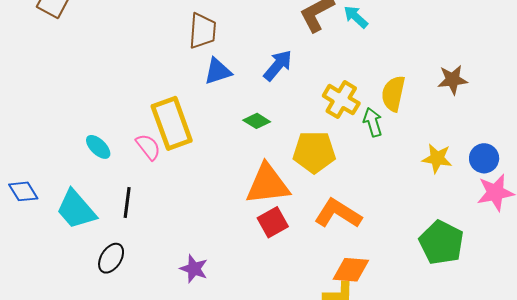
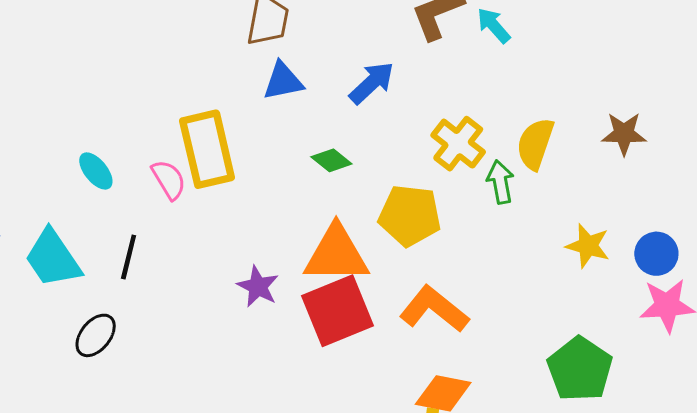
red square: (273, 222) -> (337, 311), size x1.6
purple star: (194, 269) -> (258, 287), moved

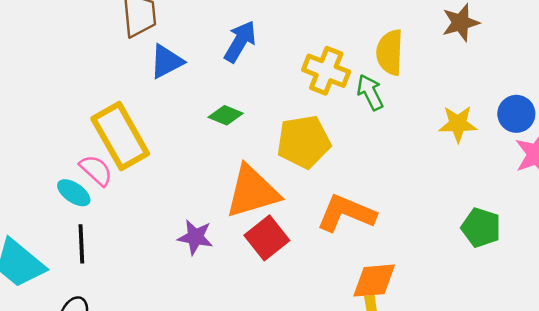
cyan ellipse: (96, 171) -> (74, 193), moved
red square: (337, 311) -> (267, 238), size x0.7
green pentagon: (580, 369) -> (481, 228), size x0.7

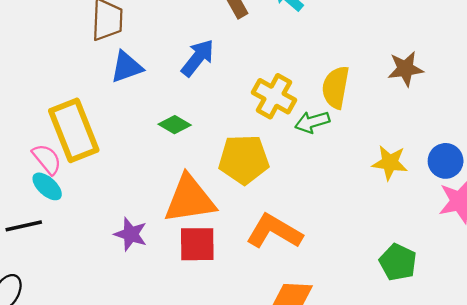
green arrow: (370, 92) -> (312, 122), turned -88
cyan ellipse: (74, 193) -> (47, 186), moved
red square: (267, 238) -> (197, 244), turned 30
black line: (81, 244) -> (24, 226), turned 72

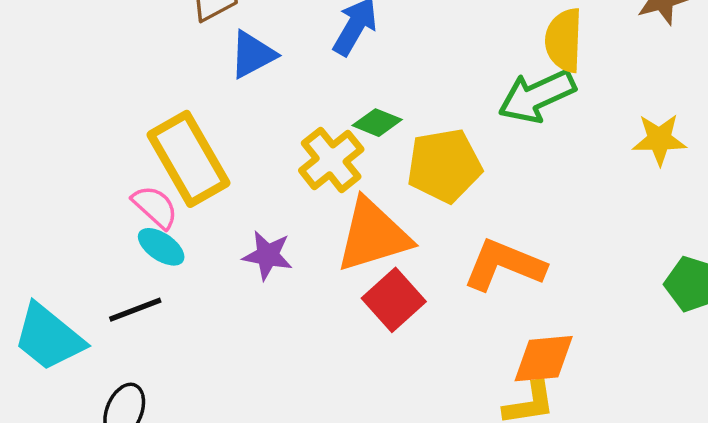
yellow cross: (274, 96) -> (331, 160), moved, turned 30
green arrow: (312, 122) -> (537, 96), size x1.5
green diamond: (175, 125) -> (377, 123), moved
purple star: (131, 234) -> (268, 255), moved
red square: (197, 244) -> (394, 300), turned -33

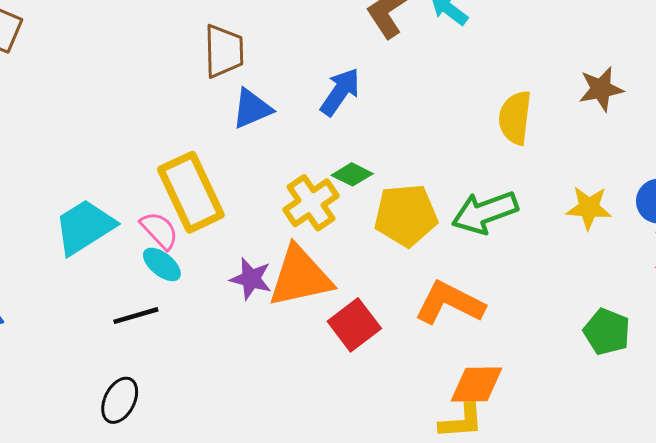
green arrow: (537, 96) -> (485, 212), moved
orange triangle: (373, 235) -> (300, 277), moved
cyan trapezoid: (49, 337) -> (85, 227), moved, turned 104

